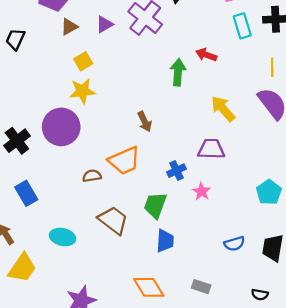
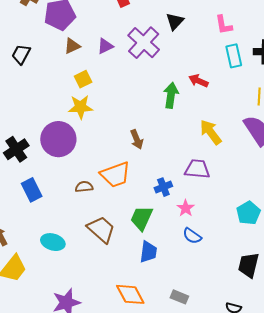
blue rectangle: (26, 193) -> (32, 190), moved
blue semicircle: (234, 244) -> (192, 236), moved, turned 48

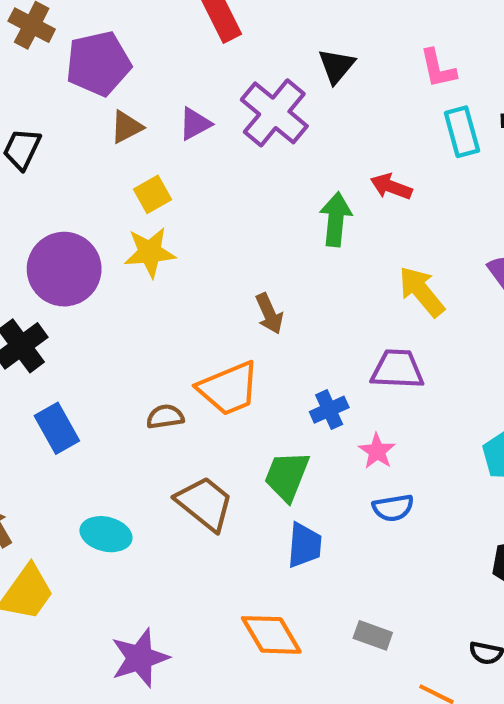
purple circle: (58, 139) -> (64, 269), moved
blue semicircle: (192, 236) -> (393, 508), turned -42

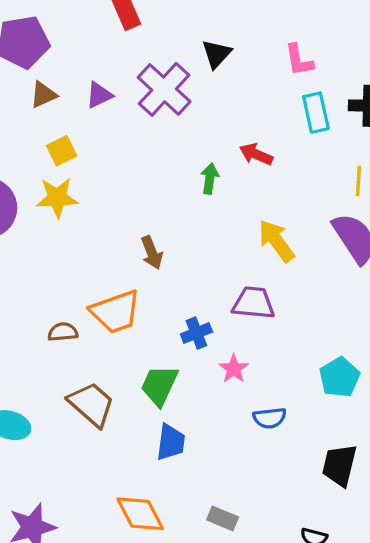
green arrow: (336, 219) -> (210, 179), size x0.7
blue semicircle: (393, 508) -> (270, 418), moved

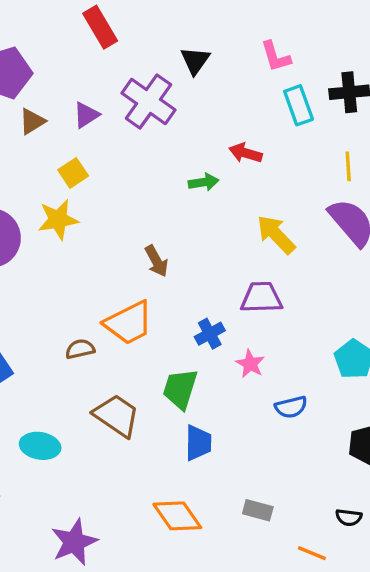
yellow square: (62, 151) -> (73, 173), moved
green arrow: (210, 179) -> (204, 182), turned 80

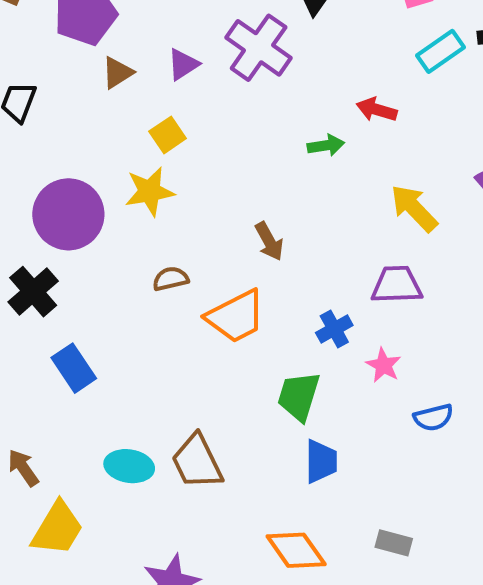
cyan rectangle: (299, 105) -> (441, 51), turned 75
brown semicircle: (80, 349) -> (171, 279), moved
brown trapezoid: (117, 416) -> (197, 462), moved, turned -150

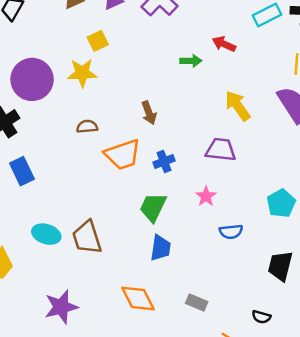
blue cross: (334, 329) -> (164, 162), moved

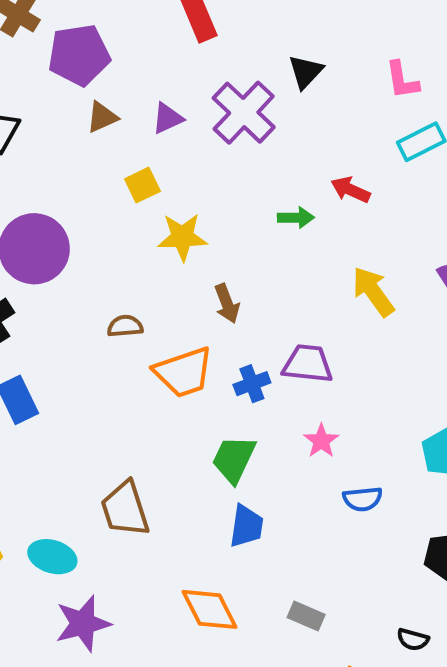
yellow star: (82, 73) -> (182, 237), moved
purple trapezoid: (221, 150) -> (308, 364), moved
cyan ellipse: (46, 234) -> (52, 557), moved

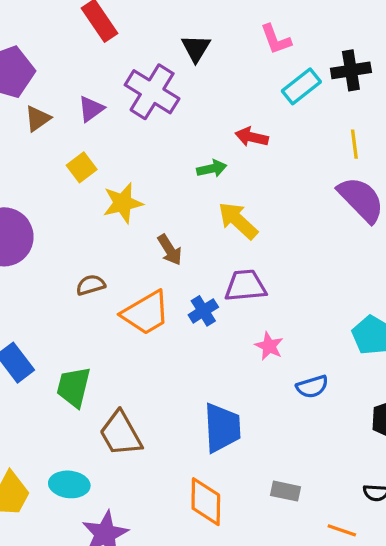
yellow arrow: (373, 292) -> (238, 221), moved
green trapezoid: (234, 459) -> (74, 387), moved
blue trapezoid: (246, 526) -> (222, 428), size x1.4
orange diamond: (210, 609) -> (206, 502), turned 39

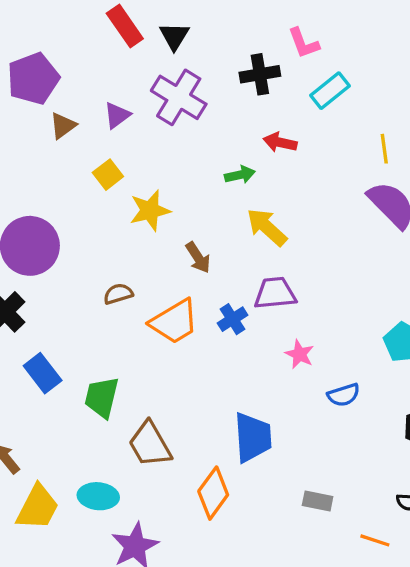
black triangle: (196, 48) -> (174, 36), moved
black cross: (351, 70) -> (260, 74), moved
orange diamond: (206, 502) -> (213, 493), moved, turned 36

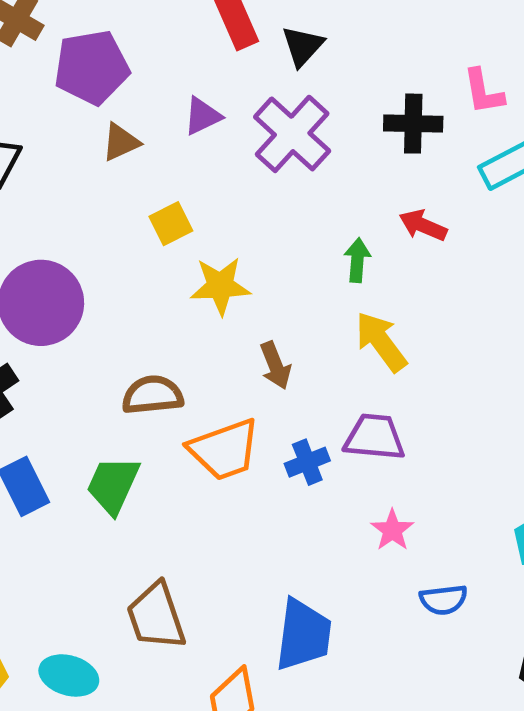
purple triangle: (117, 115) -> (202, 116), moved
green arrow: (240, 175) -> (357, 260), turned -84
brown semicircle: (118, 294) -> (153, 395), size x1.4
green trapezoid: (102, 397) -> (113, 485), moved

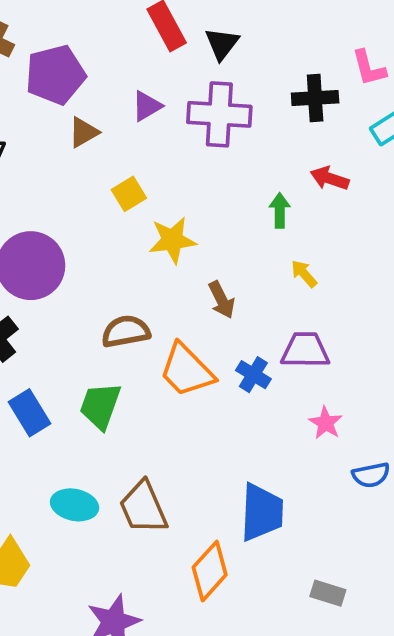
purple cross: (292, 134) -> (219, 114), turned -34
yellow arrow: (381, 342) -> (304, 274), size x0.6
orange trapezoid: (224, 450) -> (187, 370), turned 70
blue cross: (307, 462) -> (253, 375), turned -32
cyan ellipse: (69, 675) -> (75, 505), moved

